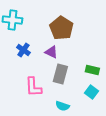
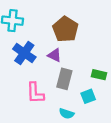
blue cross: (23, 50) -> (24, 53), size x1.5
cyan square: (91, 92) -> (88, 96), moved, turned 32

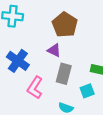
blue cross: (24, 53) -> (18, 61), moved
pink L-shape: (35, 93) -> (35, 88), turned 35

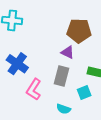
brown pentagon: (65, 25) -> (79, 31), moved, turned -30
purple triangle: (54, 50) -> (68, 52), moved

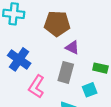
brown pentagon: (79, 31) -> (57, 24), moved

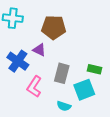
purple triangle: (72, 47) -> (39, 50), moved
cyan square: (90, 90) -> (84, 90), size x1.5

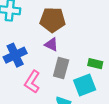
purple triangle: (39, 50) -> (51, 44), moved
blue cross: (18, 61) -> (15, 55), turned 30

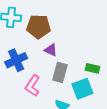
brown pentagon: (53, 20) -> (39, 27), moved

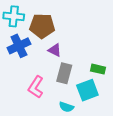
blue cross: (16, 60) -> (19, 46), moved

